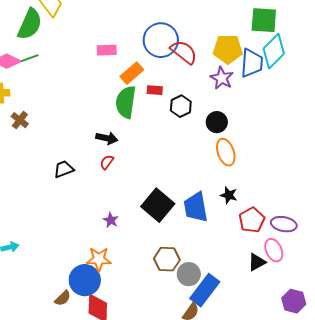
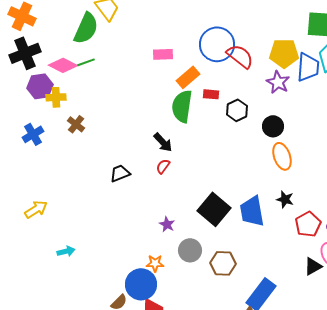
black arrow: (107, 138) -> (163, 142), turned 35
orange star: (99, 259) -> (155, 263), size x0.7
gray circle: (189, 274) -> (190, 250), moved

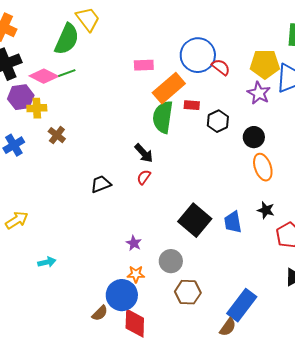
red semicircle: (240, 56) -> (221, 67), size x0.7
orange rectangle: (188, 77) -> (169, 88), size x1.4
blue trapezoid: (252, 211) -> (233, 222), size x0.7
purple star: (167, 224) -> (134, 243), moved
brown hexagon: (223, 263) -> (188, 292), moved

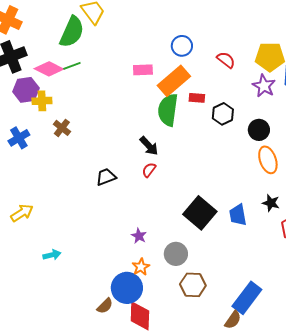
blue circle: (198, 55) -> (182, 46), moved, size x0.6
pink rectangle: (144, 65) -> (143, 70), moved
orange star: (136, 274) -> (141, 267), turned -30

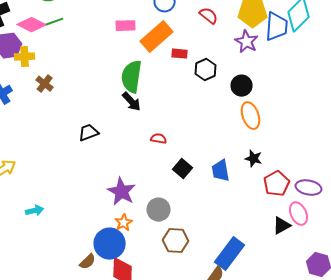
green semicircle: (168, 110) -> (132, 77), moved
red semicircle: (149, 170) -> (159, 139), moved, turned 63
black square: (200, 213) -> (183, 169), size x0.6
purple star: (139, 236) -> (122, 192), size x1.8

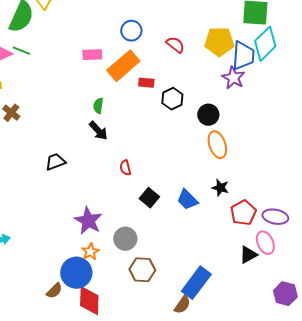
green line: (55, 22) -> (21, 51), turned 42
purple star: (247, 42) -> (233, 78), moved
green semicircle: (132, 77) -> (98, 106), size x0.5
red semicircle: (159, 139) -> (125, 168), turned -112
blue trapezoid: (221, 171) -> (187, 200), turned -35

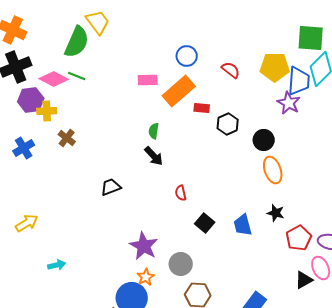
blue trapezoid: (187, 200) -> (243, 225), turned 30

